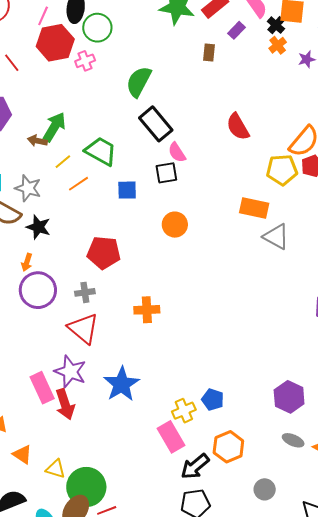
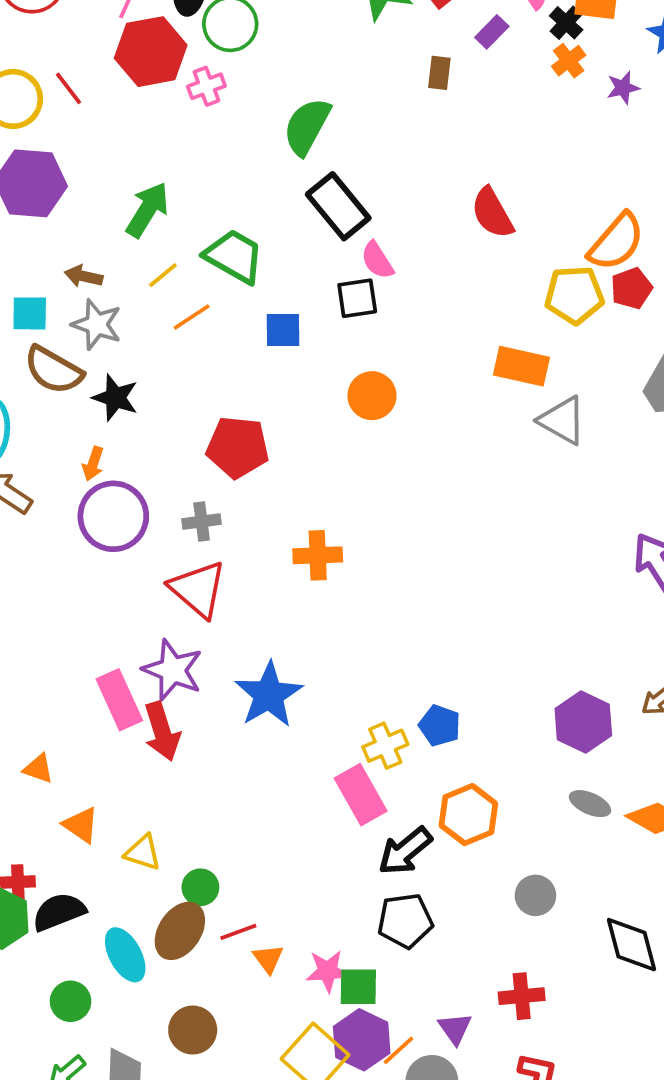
brown arrow: (37, 141) -> (84, 276), moved
green circle: (86, 487) -> (200, 887), size x0.5

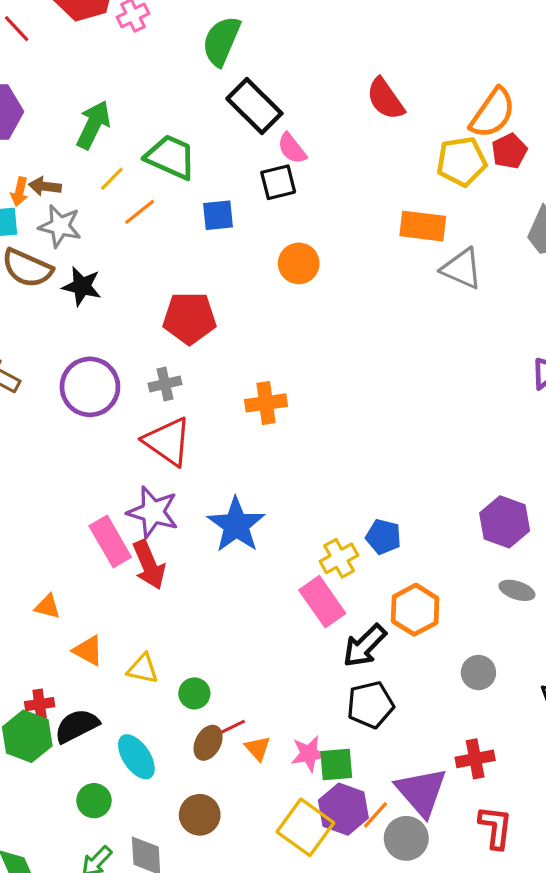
orange arrow: (93, 464) -> (19, 192), moved
brown ellipse: (180, 931) -> (208, 743), moved, size x0.7
purple triangle: (455, 1028) -> (421, 792), size x1.8

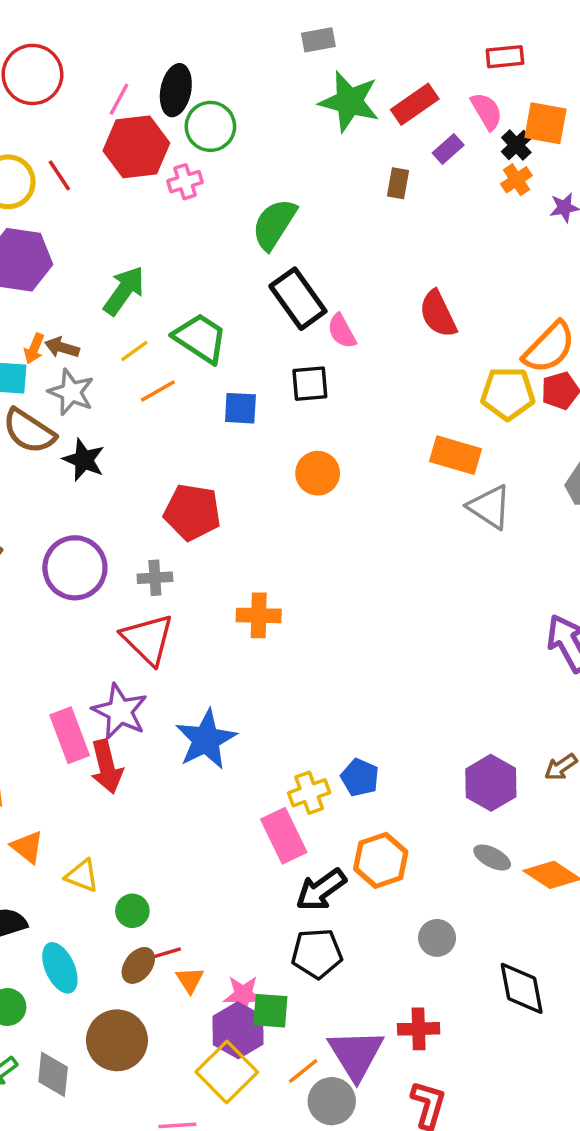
pink semicircle: (292, 148) -> (342, 331), moved
purple hexagon: (343, 809) -> (238, 1030), moved
brown circle: (200, 815) -> (117, 1040), size x1.4

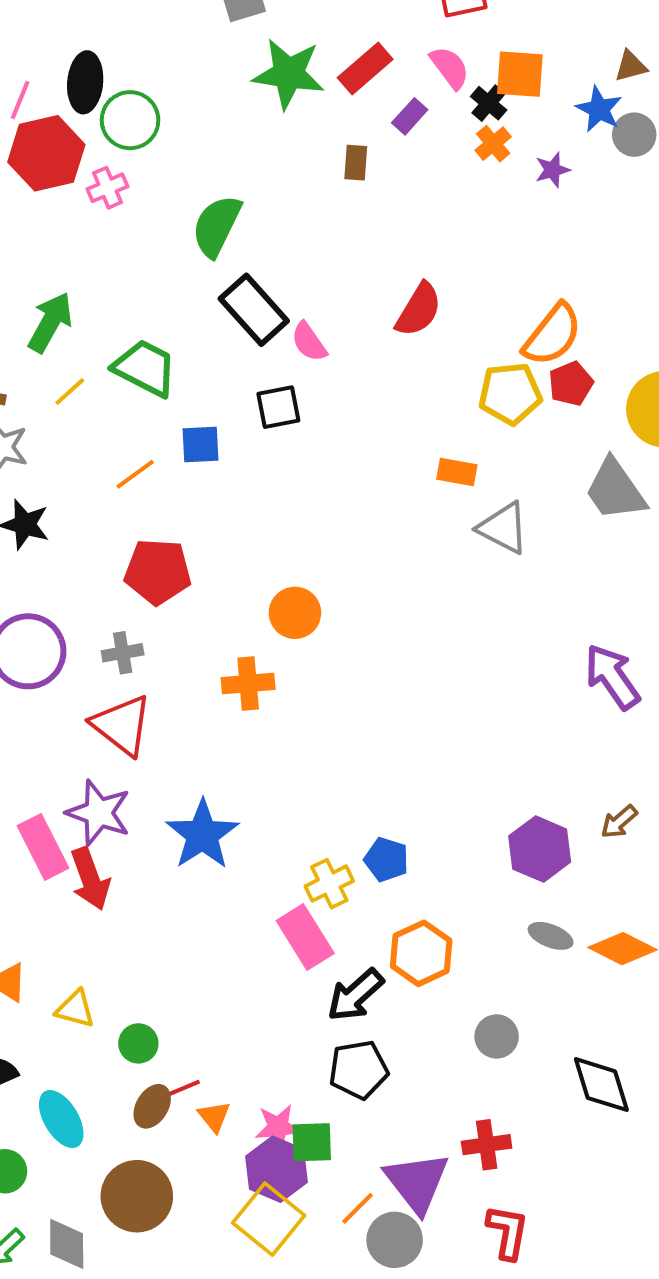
red semicircle: (438, 314) -> (419, 310), turned -117
orange line: (158, 391) -> (135, 474), moved
orange rectangle: (455, 455) -> (457, 472), size x0.7
orange circle: (318, 473) -> (295, 613), moved

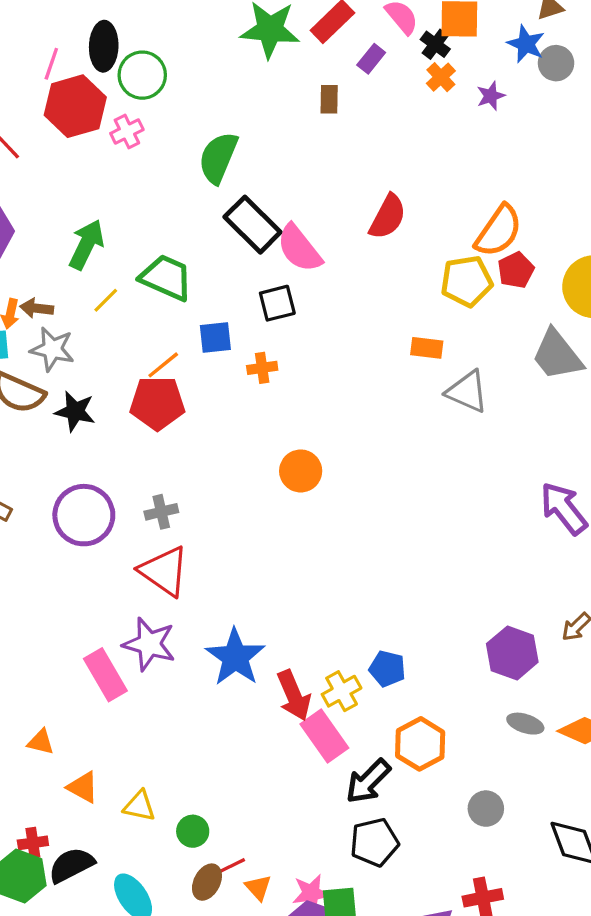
pink semicircle: (309, 342) -> (299, 248), size x1.5
red pentagon: (158, 572) -> (157, 403), moved
orange cross: (248, 684) -> (262, 368), moved, size x0.7
red arrow: (90, 879) -> (294, 695), moved

